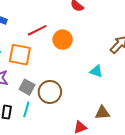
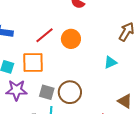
cyan triangle: (96, 71) -> (110, 62), turned -32
brown triangle: (102, 113) -> (125, 101), turned 49

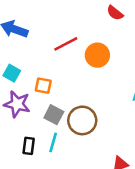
orange square: (33, 62) -> (43, 86), moved, size x0.6

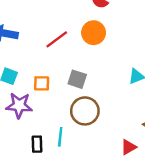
orange circle: (97, 55) -> (94, 33), moved
gray square: (54, 115) -> (77, 79), moved

